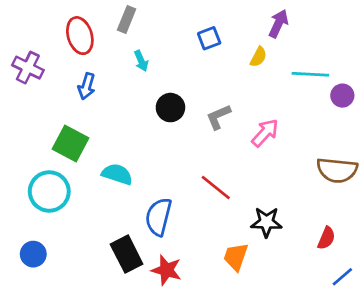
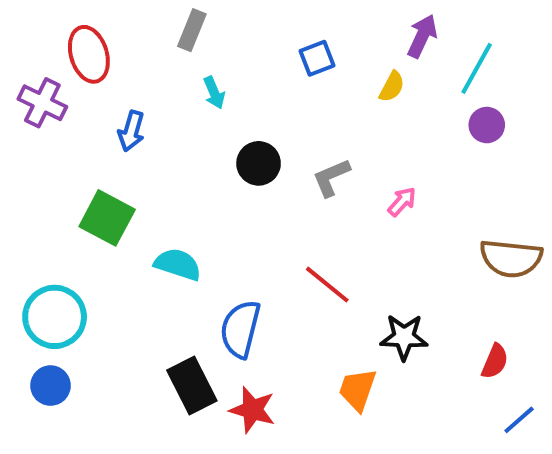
red ellipse: (80, 36) -> (89, 54), moved
cyan line: (310, 74) -> (477, 68), moved, turned -64
purple circle: (342, 96) -> (487, 125), moved
pink arrow: (265, 133) -> (402, 202), size x0.7
cyan circle: (49, 191) -> (55, 317), moved

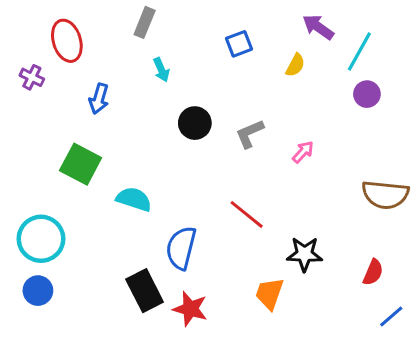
purple arrow: (422, 36) -> (318, 27), turned -80
purple cross: (42, 103) -> (32, 77), size x0.7

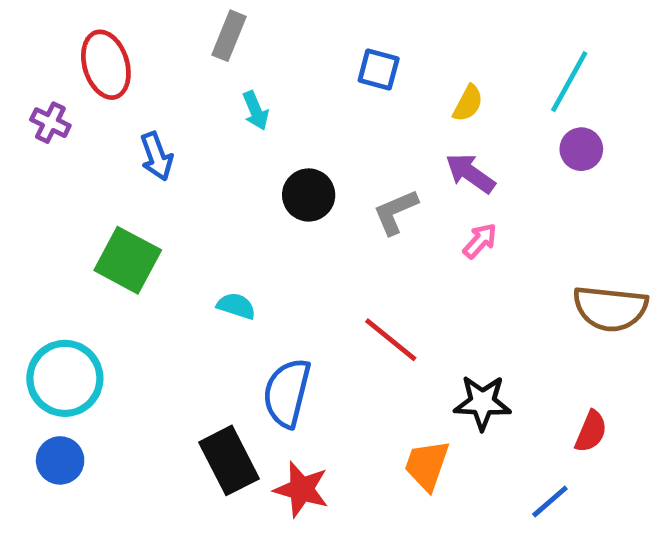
purple arrow: (318, 27) -> (470, 173), moved
blue square: (239, 44) -> (379, 69), turned 36
blue arrow: (99, 99) -> (157, 156), turned -36
cyan semicircle: (134, 199) -> (236, 306), moved, size x0.7
blue line: (391, 316) -> (550, 501), moved

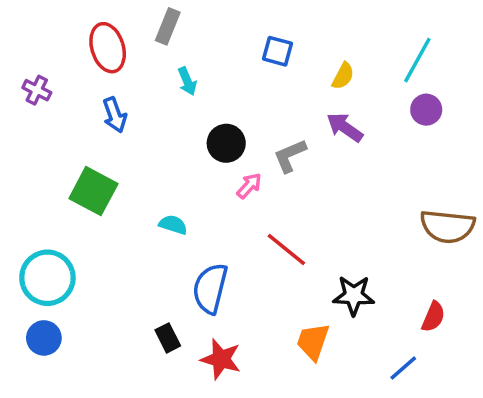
red ellipse: (106, 65) -> (108, 48), moved
pink arrow: (480, 241) -> (249, 186), moved
black rectangle: (229, 460) -> (168, 338), size x0.6

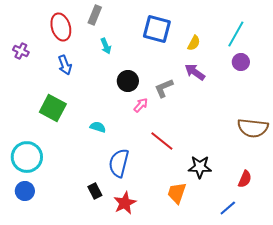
blue square: (278, 51) -> (157, 29), size x1.6
red star: (221, 359) -> (125, 203), turned 30

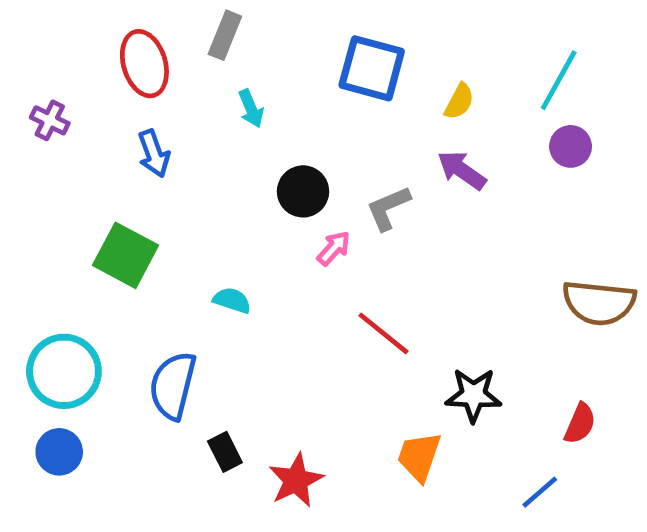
blue semicircle: (119, 163) -> (173, 386), moved

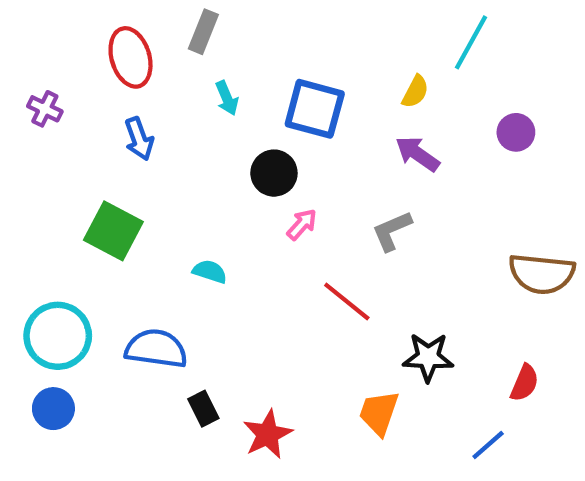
blue square: (372, 68) -> (315, 109), moved
cyan line: (559, 80) -> (471, 42), moved
gray L-shape: (388, 208) -> (392, 231), moved
blue semicircle: (173, 386) -> (156, 349), turned 84

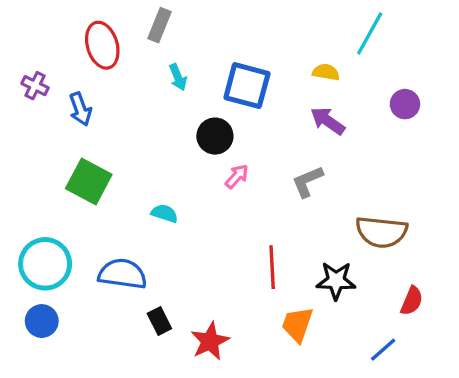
yellow semicircle: (415, 92) -> (326, 72), turned -108
blue arrow: (139, 139) -> (80, 109), moved
brown semicircle: (542, 274) -> (381, 232), moved
red line: (347, 302) -> (272, 267), moved, turned 48

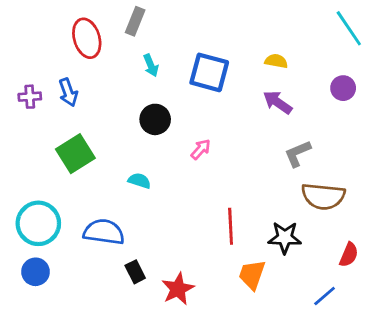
cyan line: (370, 33) -> (349, 28), moved, turned -63
purple cross: (35, 86) -> (30, 97), moved, turned -30
black circle: (215, 136) -> (155, 119), moved
green square: (89, 181) -> (75, 154), turned 30
gray L-shape: (307, 181) -> (298, 154), moved

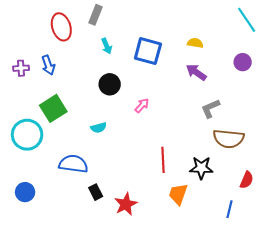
cyan semicircle: (139, 181) -> (99, 128), turned 147
cyan circle: (38, 223) -> (27, 135), moved
blue line: (325, 296) -> (230, 209), turned -36

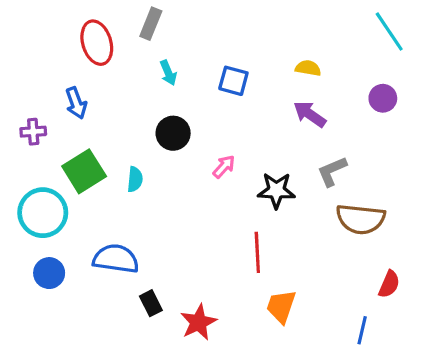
blue square: (148, 51) -> (233, 81), size x0.7
purple cross: (21, 68) -> (33, 132), moved
cyan semicircle: (99, 128) -> (135, 179), moved, turned -70
black star: (201, 168) -> (276, 190), moved
blue circle: (25, 192) -> (49, 273), moved

